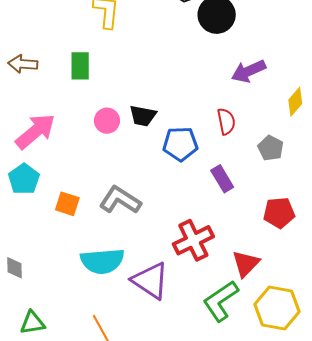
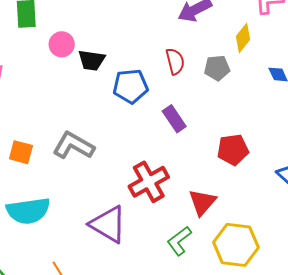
pink circle: (107, 121) -> (62, 44), moved
gray pentagon: (271, 148) -> (217, 68), moved, turned -30
cyan semicircle: (102, 261) -> (28, 211), moved
green L-shape: (221, 301) -> (179, 241), size x0.7

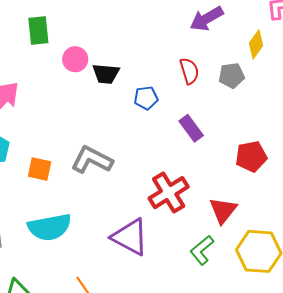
blue pentagon: (131, 86) -> (146, 98), size x0.7

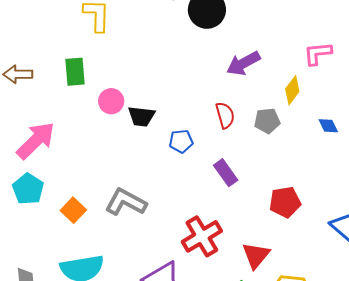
orange square: (40, 169) -> (73, 210), turned 30

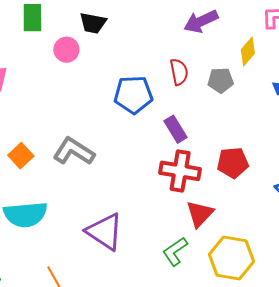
black trapezoid: (141, 116) -> (93, 23), moved
blue pentagon: (181, 141) -> (133, 95), size x1.6
red cross: (202, 236) -> (180, 171), moved, turned 36

